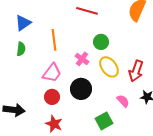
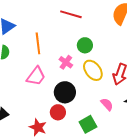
red circle: (52, 97) -> (58, 112), moved

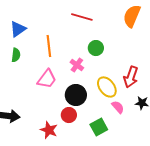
yellow ellipse: (93, 70) -> (107, 87), moved

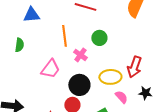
blue triangle: (18, 29) -> (31, 15), moved, turned 30
orange line: (49, 46) -> (64, 36), moved
yellow ellipse: (107, 87) -> (110, 77), turned -55

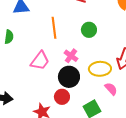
pink cross: (80, 55) -> (71, 56), moved

